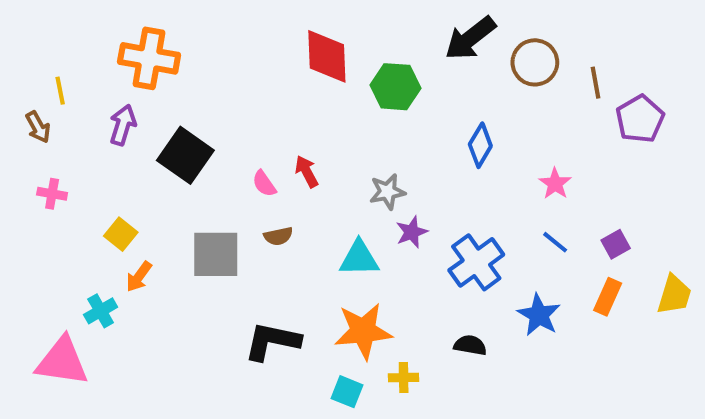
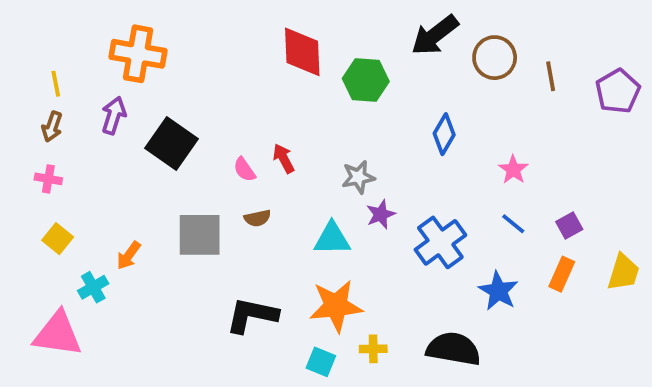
purple pentagon: (640, 119) -> (618, 91), moved
brown arrow: (38, 127) -> (52, 127), moved, turned 48
yellow square: (121, 234) -> (58, 239), moved
black semicircle: (470, 345) -> (453, 349), moved, size x1.8

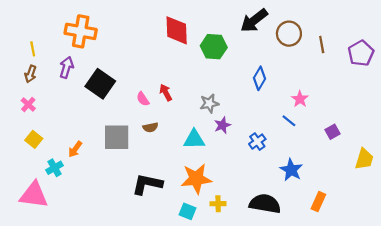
pink cross: (48, 179) -> (28, 104), turned 32
blue line: (513, 224) -> (289, 121), moved
blue cross: (440, 242) -> (257, 142), size x0.6
orange rectangle: (562, 274) -> (318, 202), moved

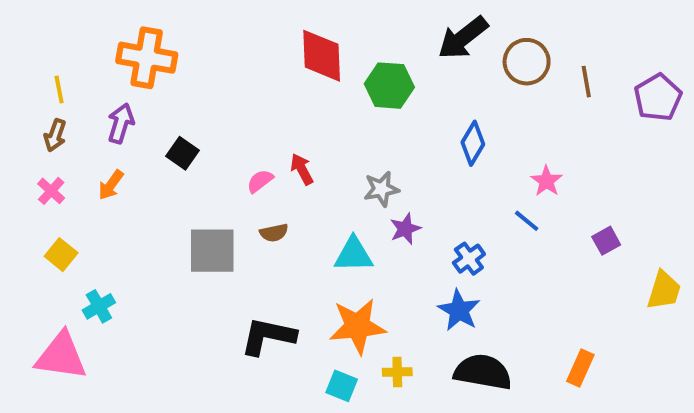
black square: (100, 84) -> (182, 153), size x0.6
pink semicircle: (143, 99) -> (260, 181), turned 88
orange arrow: (75, 149) -> (111, 185), moved
blue star: (291, 170) -> (459, 310), moved

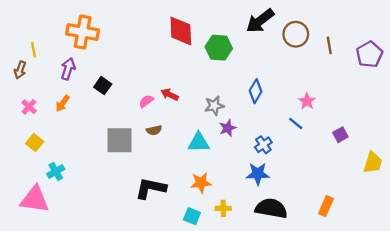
brown arrow: (55, 135) -> (20, 70), moved
blue diamond: (473, 143) -> (256, 91), moved
red arrow: (302, 169) -> (170, 95), turned -36
blue star: (459, 310) -> (258, 174), turned -30
orange star: (358, 326) -> (201, 183), size x0.7

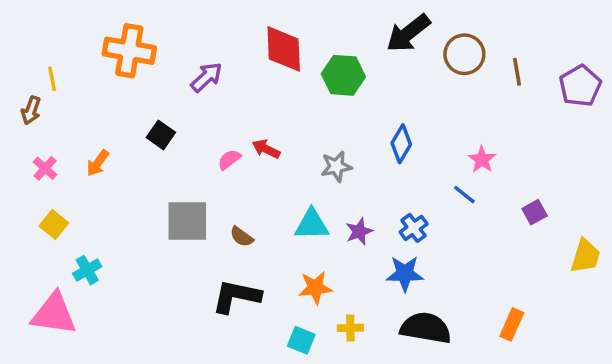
purple arrow: (68, 69) -> (206, 77), moved, turned 30
purple star: (228, 128) -> (359, 231), moved
brown semicircle: (154, 130) -> (242, 237), moved, turned 48

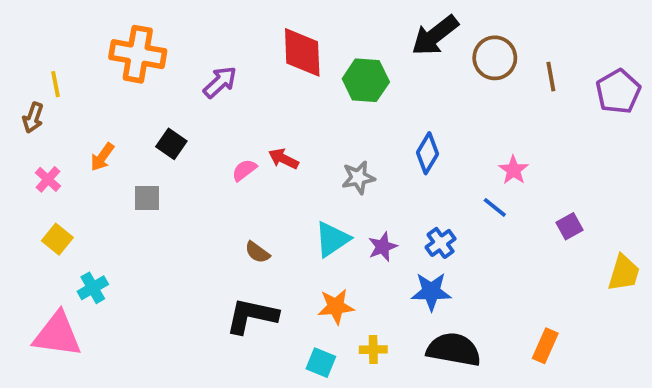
orange arrow: (98, 163) -> (102, 157), moved
gray square: (187, 221) -> (147, 198), moved, size x0.6
cyan triangle: (312, 224) -> (332, 239), turned -33

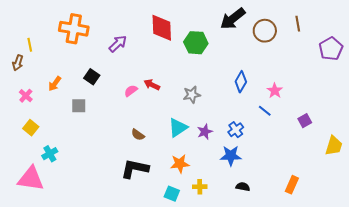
brown line: (551, 77) -> (298, 24), moved
blue diamond: (427, 153) -> (241, 82), moved
black semicircle: (454, 350) -> (243, 187), size x0.5

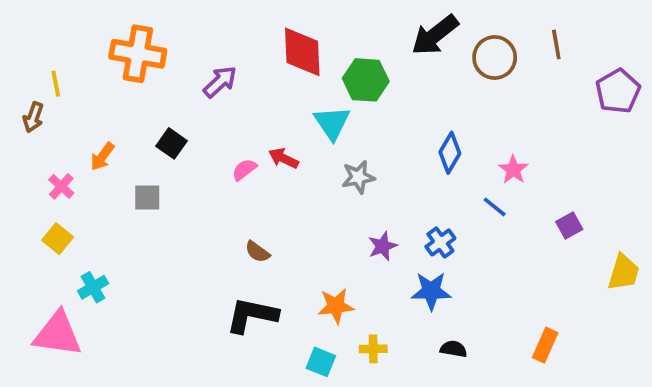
pink cross: (26, 96) -> (61, 186), moved
cyan triangle: (178, 128) -> (332, 123), moved, turned -30

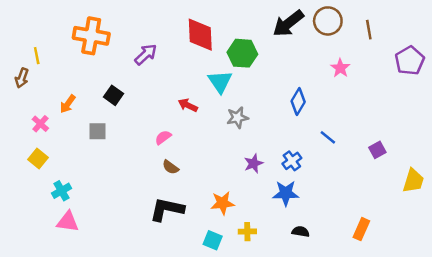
brown circle: (495, 57) -> (328, 21), moved
pink semicircle: (244, 170) -> (163, 137), moved
pink star: (513, 170) -> (340, 68), moved
pink triangle: (58, 334) -> (68, 222), moved, size x0.7

